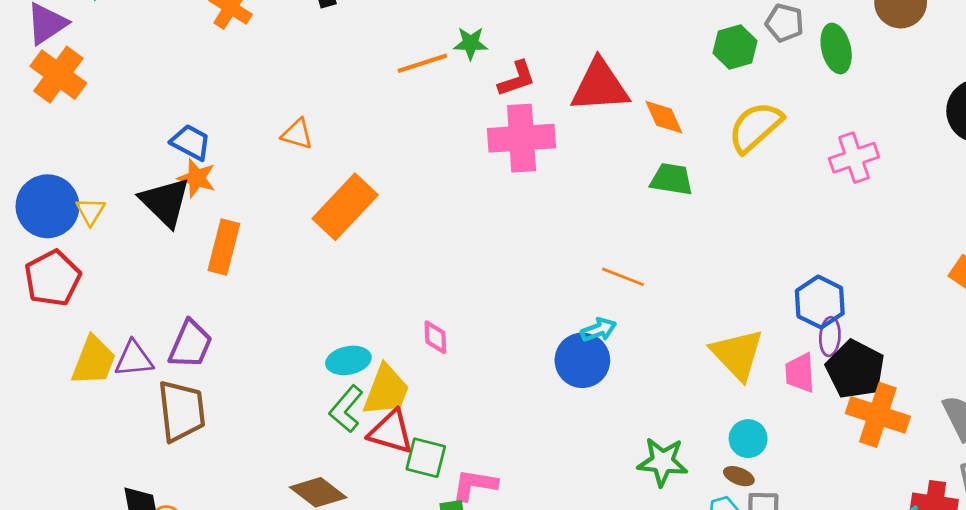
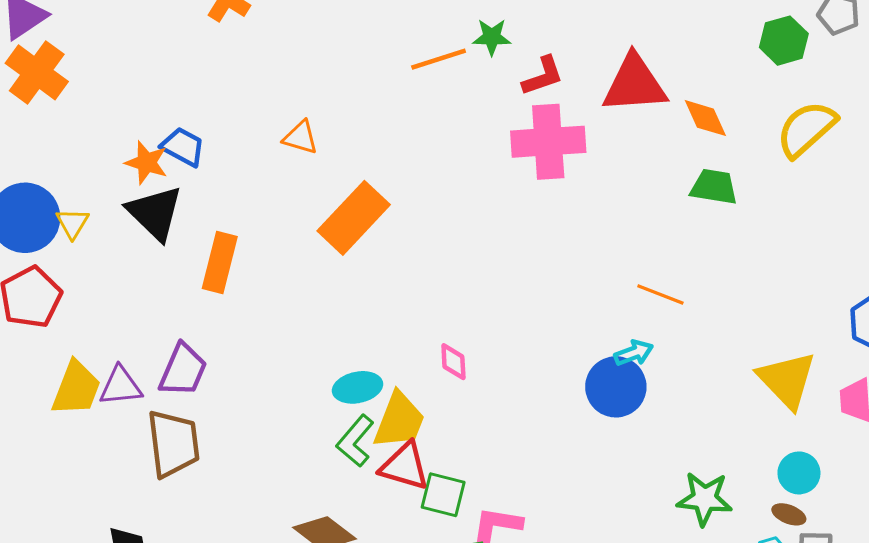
orange star: (197, 178) -> (146, 163), moved

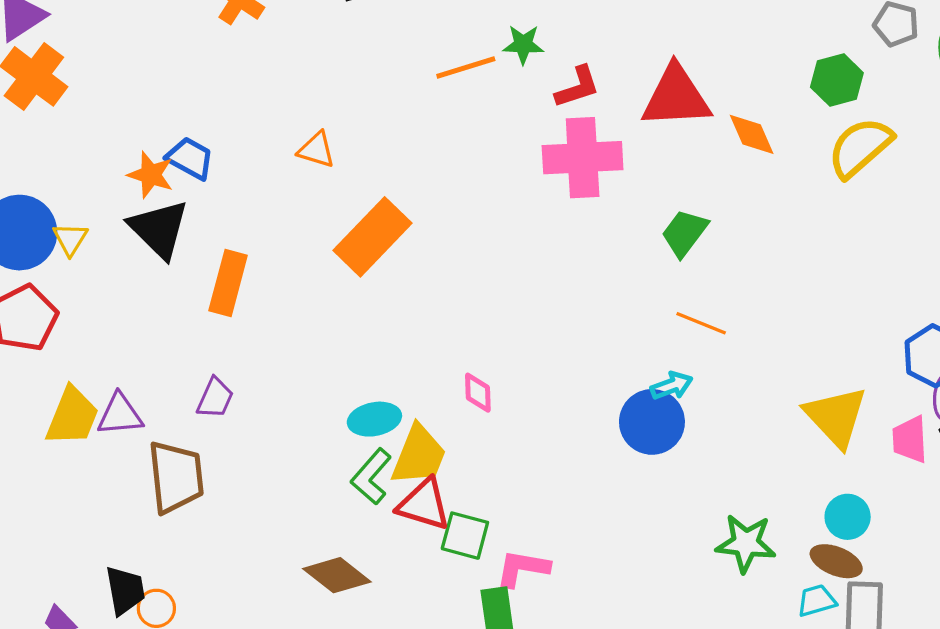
green hexagon: (784, 41) -> (837, 80), moved
green trapezoid: (714, 187) -> (684, 233), moved, turned -63
purple trapezoid: (183, 370) -> (215, 398), moved, size x0.7
brown ellipse: (789, 514) -> (836, 561), size x1.4

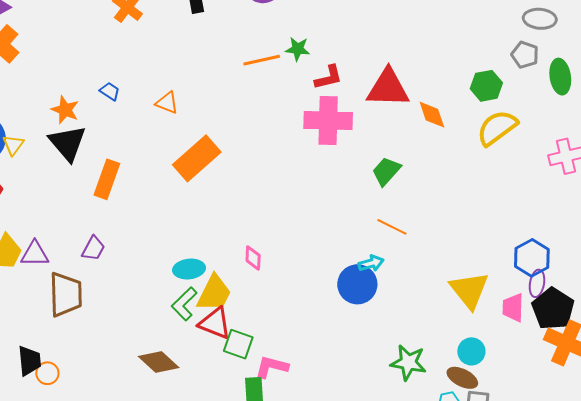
blue trapezoid: (190, 158) -> (110, 91), moved, size x0.7

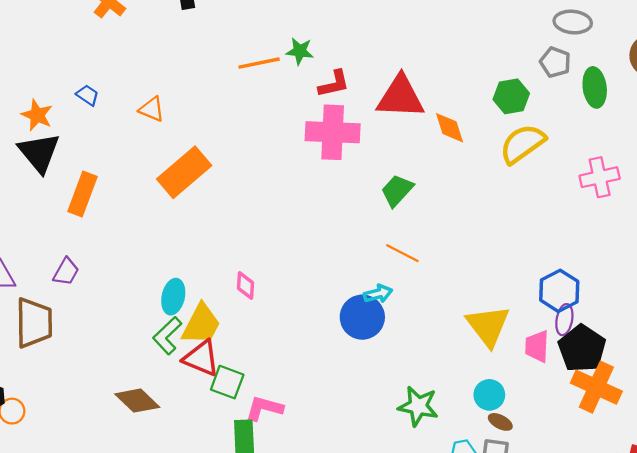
cyan ellipse: (189, 269) -> (173, 297), turned -72
brown ellipse: (462, 378) -> (500, 422), moved, size x0.7

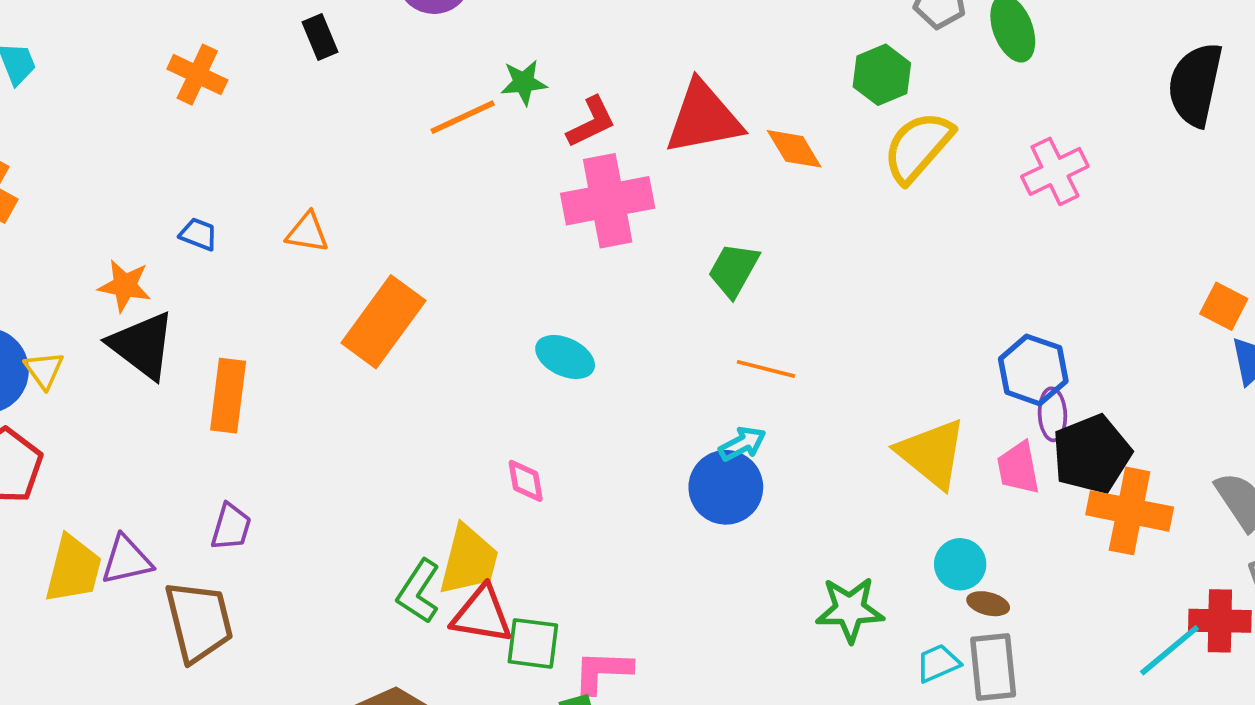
cyan ellipse: (173, 297) -> (565, 357), moved, turned -64
black pentagon: (582, 348) -> (1092, 454), turned 30

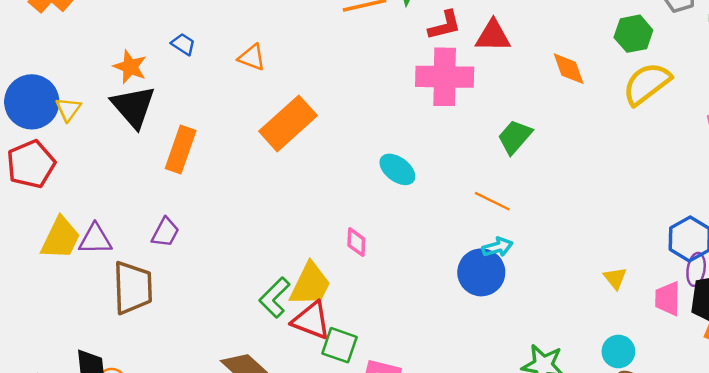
red triangle: (703, 118) -> (493, 36), moved, size x0.7
orange line: (766, 369) -> (492, 201), moved
yellow triangle: (932, 453) -> (615, 278), size x0.5

